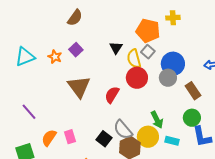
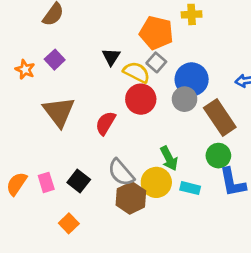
yellow semicircle: (134, 59) -> (137, 72), turned 132
brown rectangle: (193, 91) -> (220, 117), size x1.4
black square: (104, 139) -> (79, 181), moved

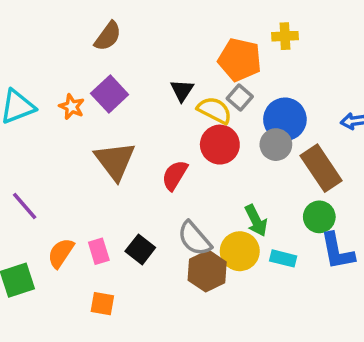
purple square: (55, 60) -> (110, 94), size x1.4
orange square: (69, 223) -> (102, 304), moved, turned -36

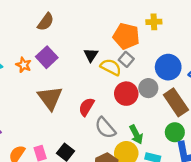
blue circle: (285, 119) -> (168, 67), moved
red circle: (220, 145) -> (126, 94), moved
gray semicircle: (195, 239) -> (105, 128), moved

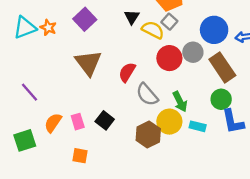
orange star: (24, 65) -> (48, 28), moved

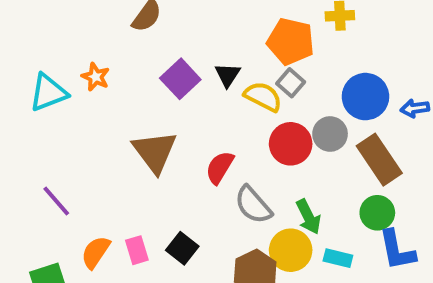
purple square: (85, 19) -> (180, 79), moved
orange star: (48, 28) -> (96, 77), moved

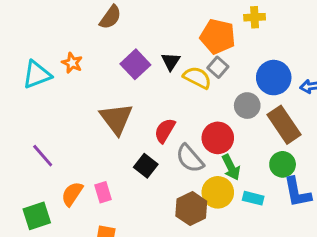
red circle: (291, 144) -> (218, 138), moved
black square: (182, 248) -> (146, 166), moved

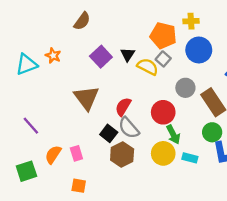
blue circle: (274, 78) -> (199, 50), moved
gray semicircle: (190, 158) -> (129, 128), moved
brown hexagon: (191, 209) -> (122, 155), moved

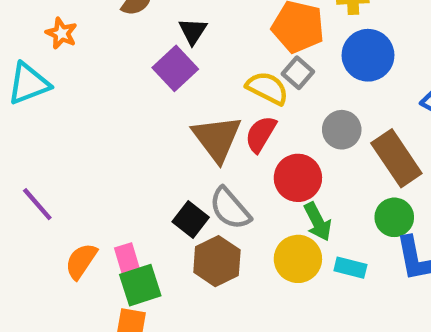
black triangle: (128, 54) -> (193, 31), moved
orange star: (53, 56) -> (61, 33), moved
brown triangle: (86, 98) -> (217, 138), moved
red semicircle: (123, 107) -> (261, 134), moved
green square: (26, 171) -> (140, 285), moved

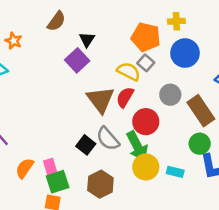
green arrow: (318, 222) -> (137, 146), moved, size x1.4
brown hexagon: (217, 261) -> (100, 184), moved

